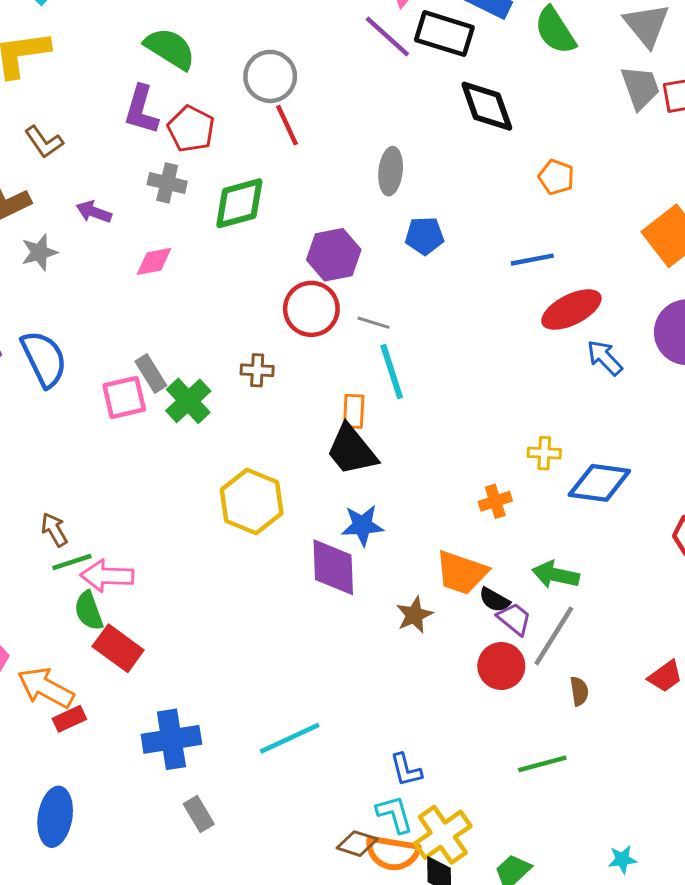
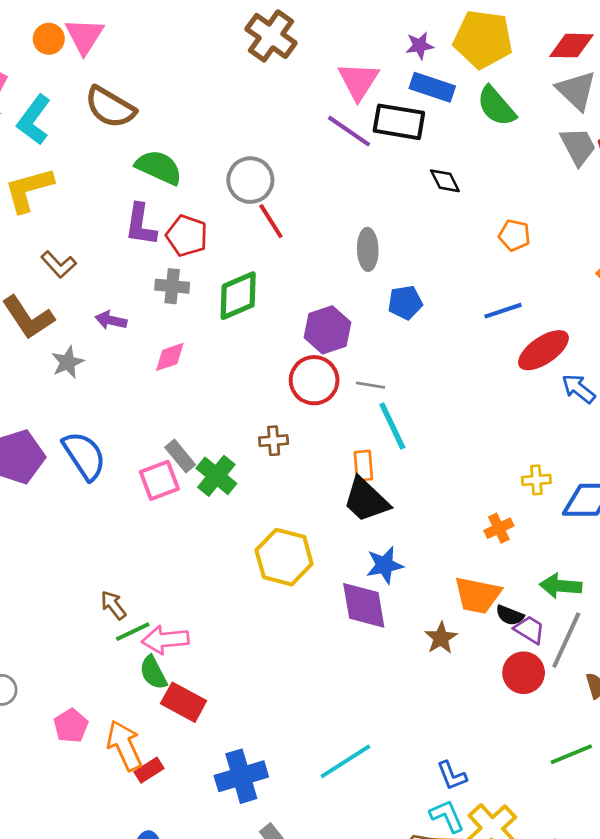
black diamond: (487, 106) -> (445, 181), size x0.6
orange arrow: (46, 688) -> (124, 745), turned 45

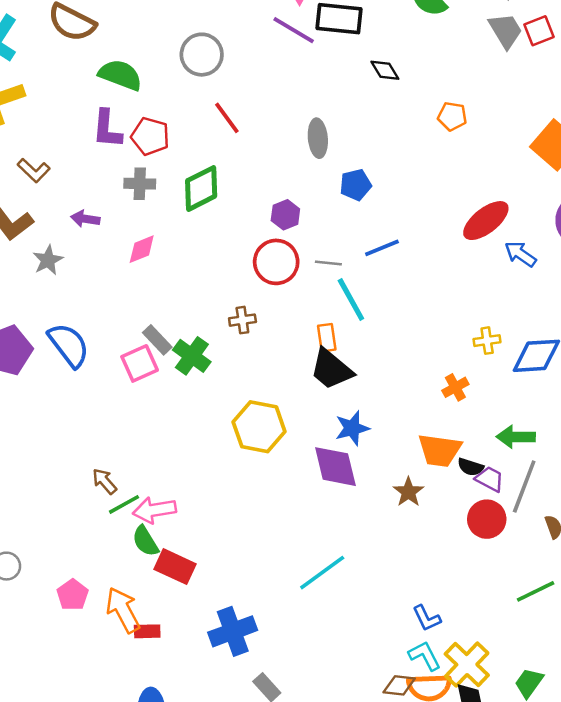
gray circle: (250, 180) -> (202, 55), moved
blue line: (503, 311) -> (382, 248), moved
purple hexagon: (327, 330) -> (285, 215), size x0.7
cyan line: (345, 761) -> (322, 573), moved
red rectangle: (149, 770) -> (147, 631), turned 35

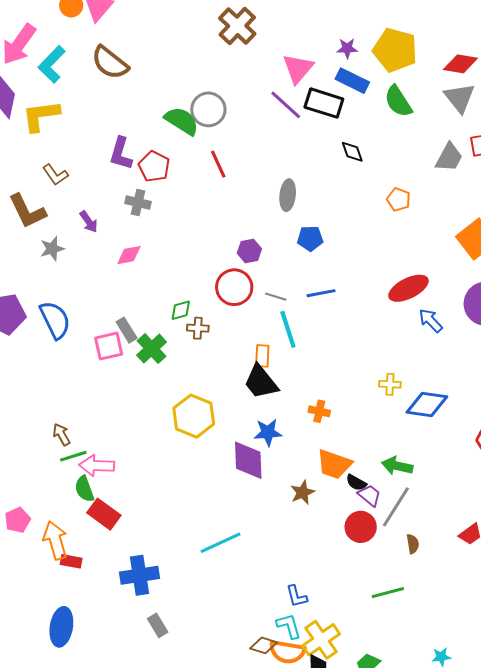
gray trapezoid: (506, 31) -> (449, 157), moved, turned 48
green semicircle: (120, 75) -> (182, 121), moved
green diamond: (201, 188) -> (181, 310), moved, size x0.6
purple arrow: (85, 219) -> (89, 222), turned -145
orange cross: (455, 387) -> (319, 411), moved, turned 30

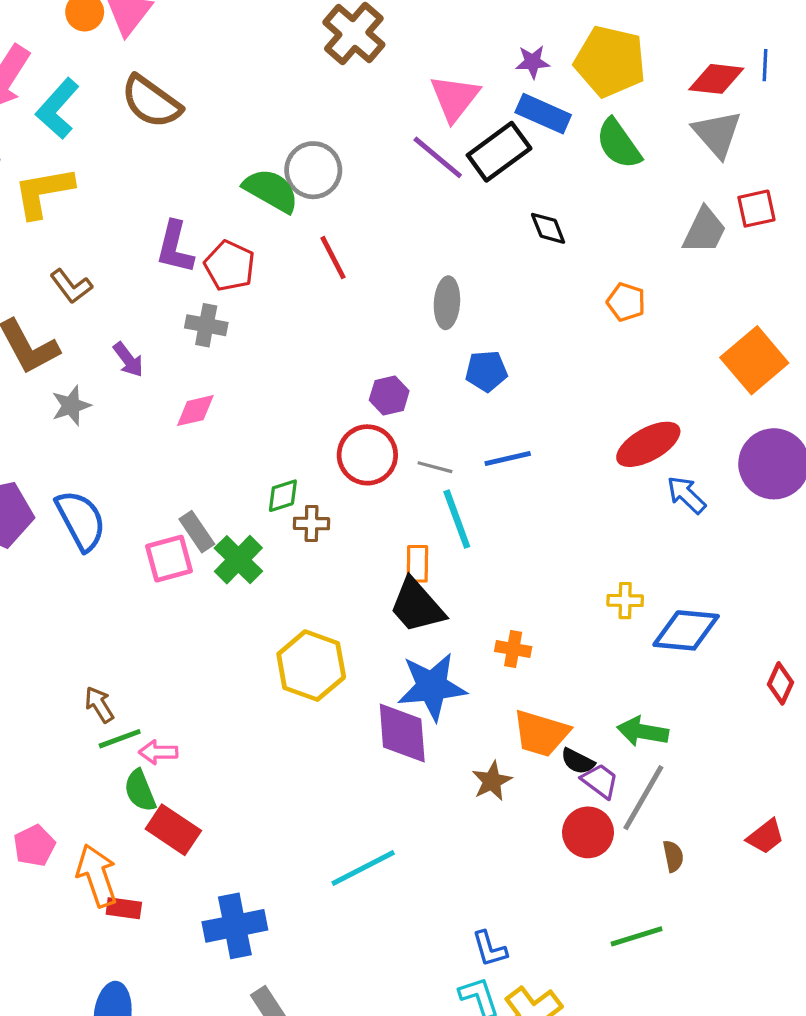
black rectangle: (324, 103) -> (499, 152), turned -51
blue star: (268, 432) -> (432, 687), size x1.5
pink arrow: (97, 466) -> (158, 752), size x0.7

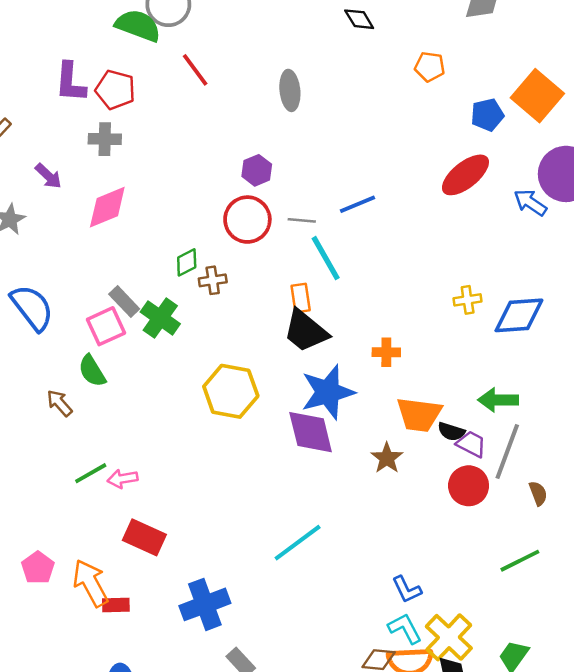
blue pentagon: (486, 371) -> (487, 115), moved
pink diamond: (195, 411) -> (107, 207), size x1.4
blue arrow: (686, 495) -> (530, 203), moved
brown arrow: (99, 705) -> (59, 403), moved
green semicircle: (140, 791) -> (92, 371), moved

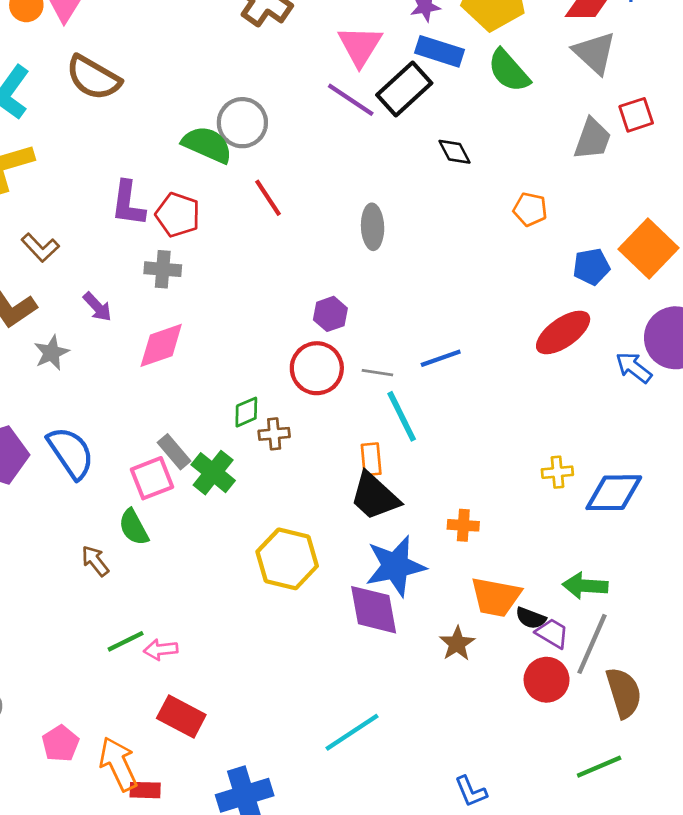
brown semicircle: (538, 493) -> (624, 693), size x1.8

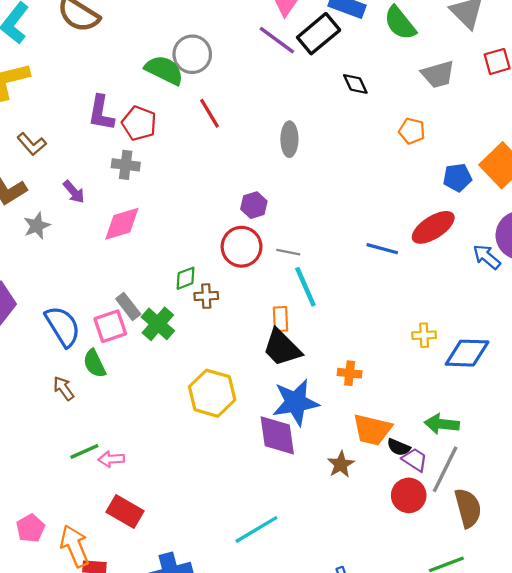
gray trapezoid: (592, 139) -> (438, 74), moved, turned 52
blue line: (441, 358) -> (382, 249), moved, turned 32
blue semicircle: (71, 453) -> (63, 326), moved

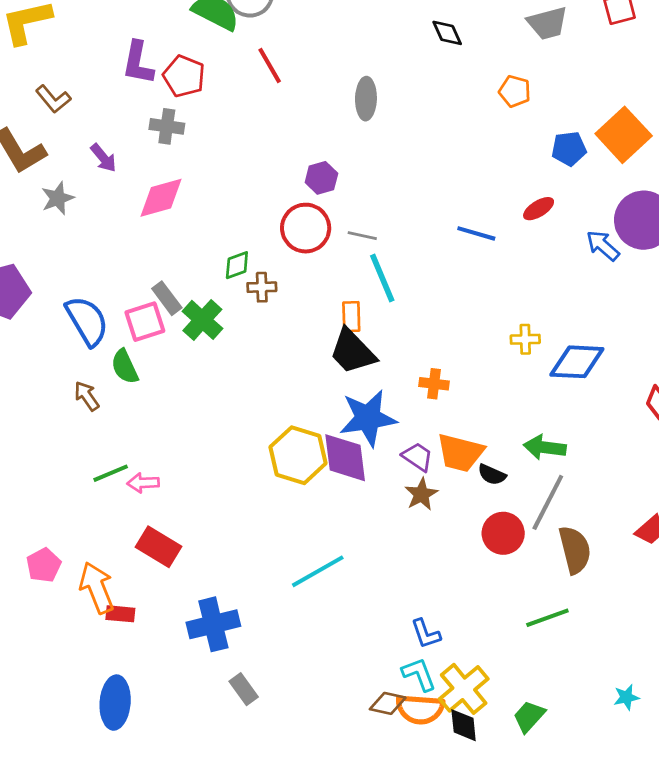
red ellipse: (433, 227) -> (539, 209), size x0.6
yellow hexagon: (212, 393) -> (298, 455), moved
purple trapezoid: (415, 460) -> (417, 457), moved

